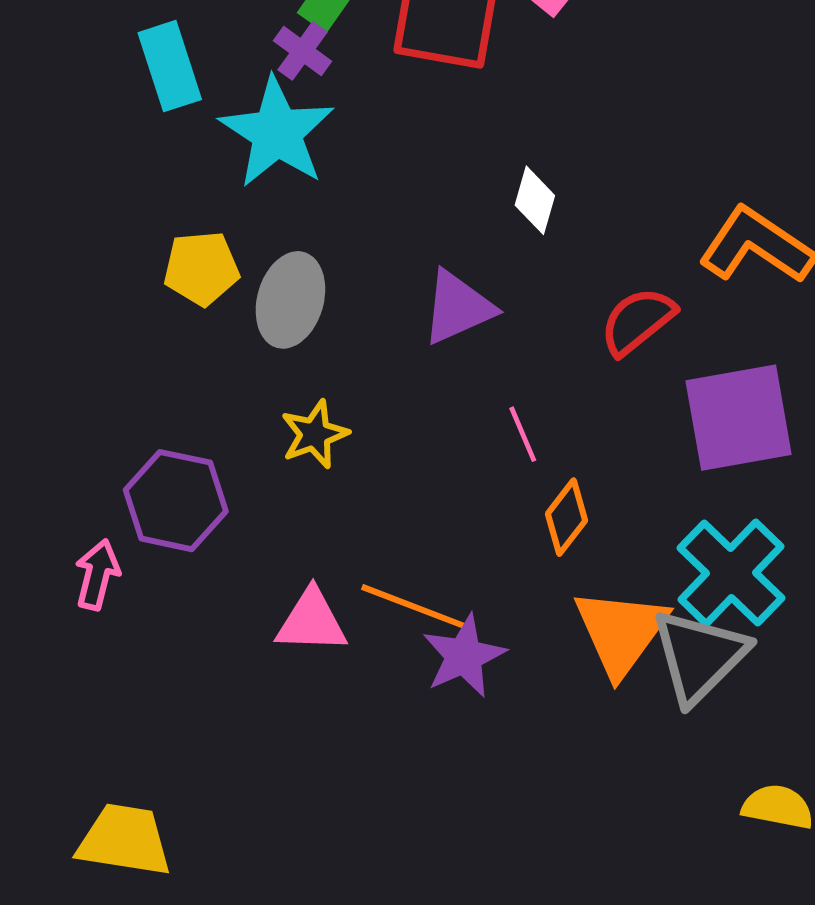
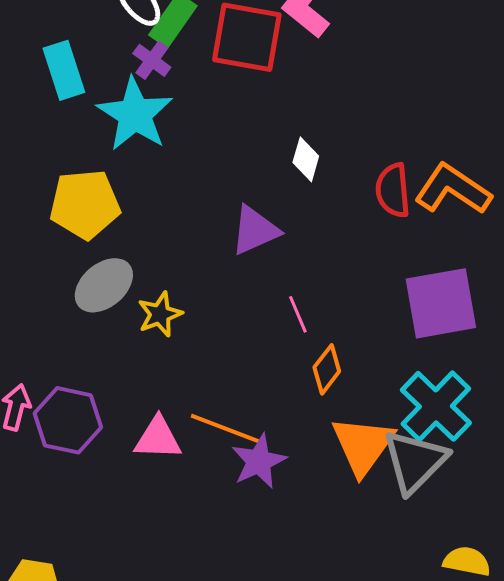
yellow pentagon: (201, 268) -> (85, 204), size x1.4
gray ellipse: (290, 300) -> (104, 285), moved, turned 34
red semicircle: (637, 321) -> (393, 190), moved, turned -56
purple hexagon: (176, 501) -> (68, 420), moved

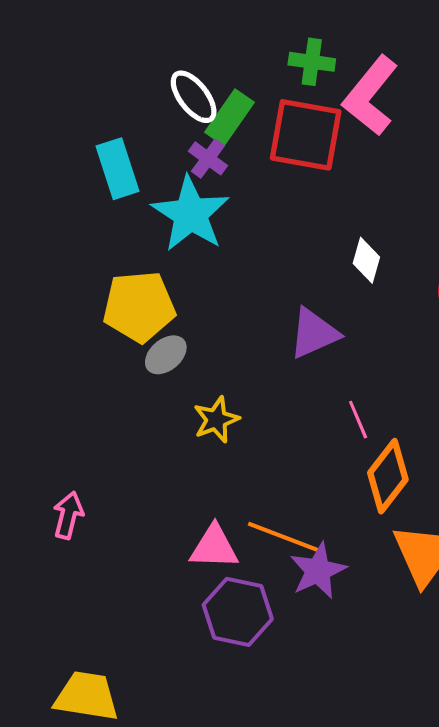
gray ellipse: (104, 285) -> (166, 355), moved, size x0.7
orange diamond: (327, 369) -> (388, 476), size x1.4
purple hexagon: (68, 420) -> (238, 612), moved

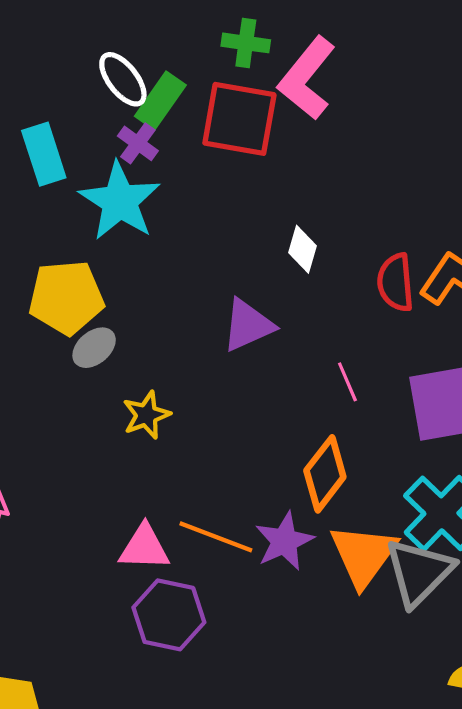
pink line: (358, 420) -> (347, 382), moved
purple star: (318, 571) -> (284, 541), moved

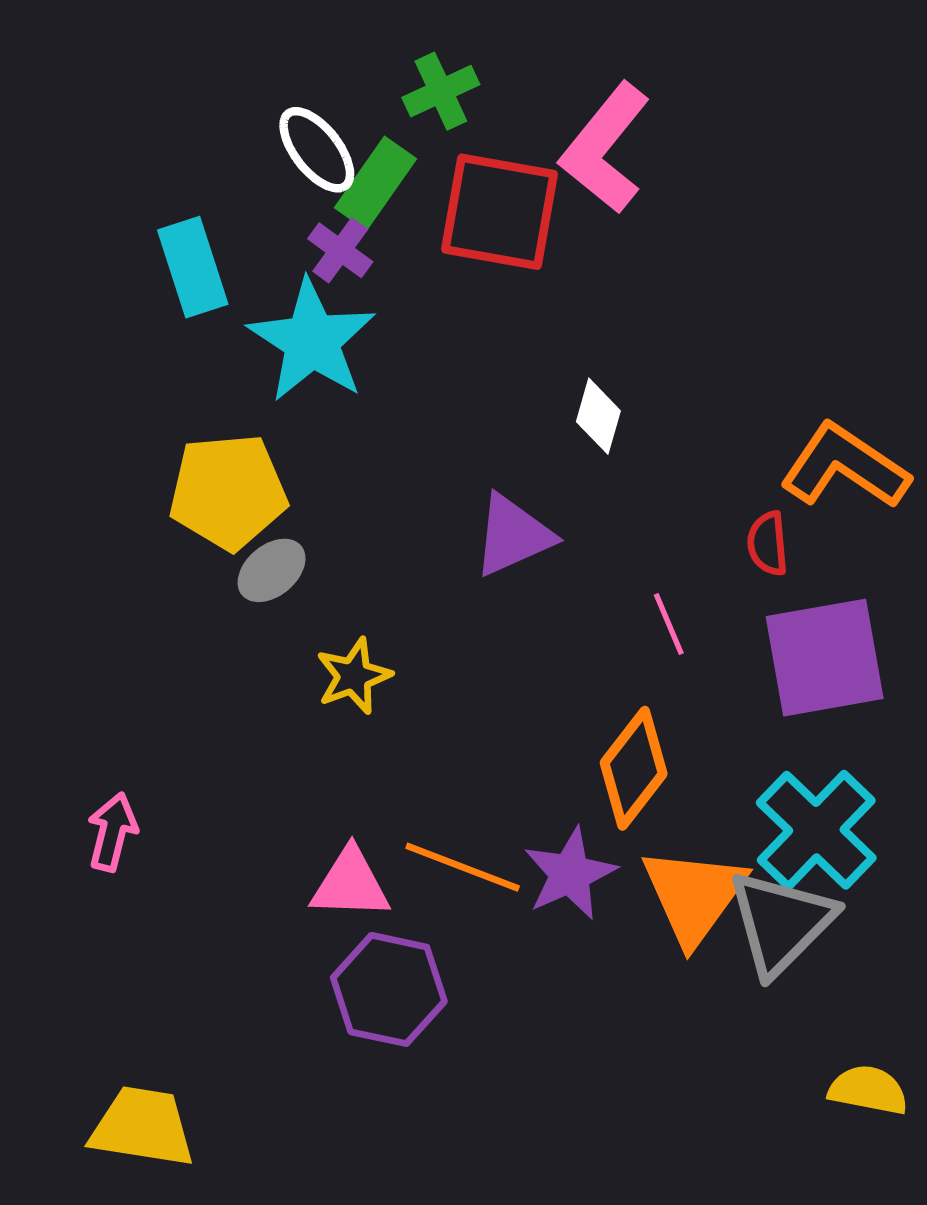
green cross: (246, 43) -> (441, 91), moved, turned -33
red semicircle: (396, 282) -> (768, 544), moved, size x0.7

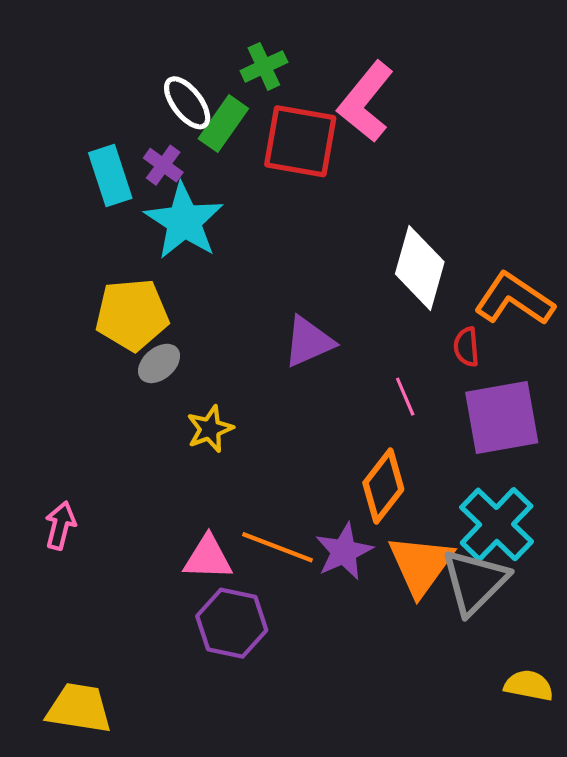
purple cross: (340, 250) -> (163, 165), moved
white diamond: (598, 416) -> (420, 268), moved, size x1.8

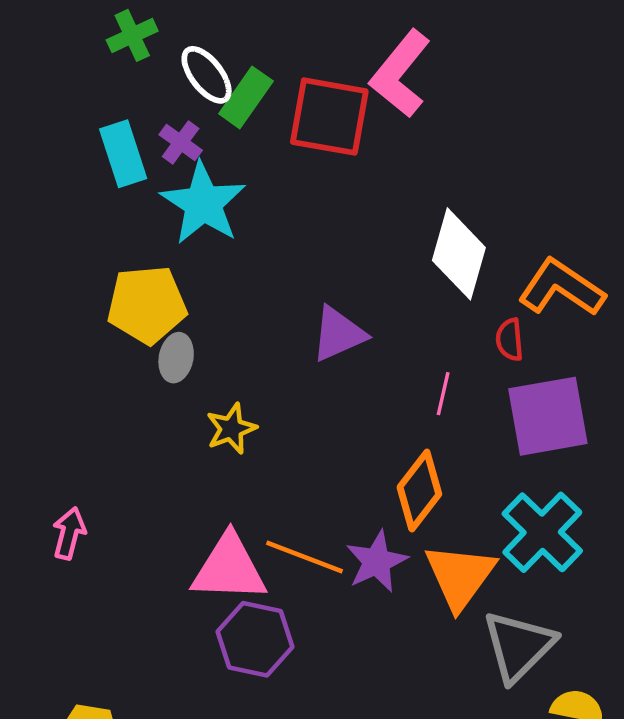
green cross: (264, 66) -> (132, 35), moved
gray ellipse: (159, 363) -> (176, 358), turned -39
pink line: (405, 397) -> (443, 394), turned 36
pink triangle: (208, 558) -> (229, 568), size x1.4
gray triangle: (475, 582) -> (519, 646), moved

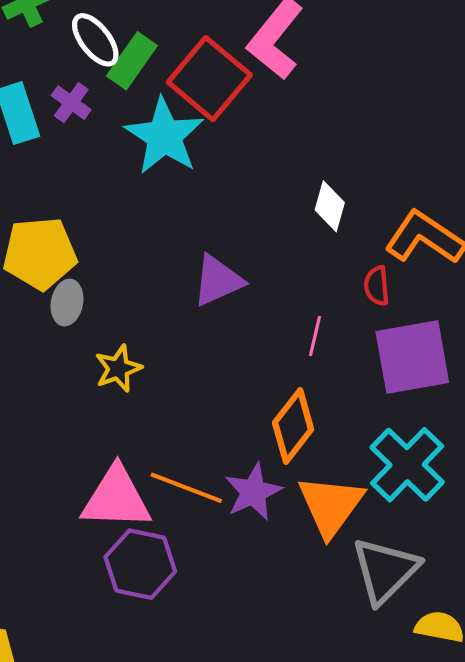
red square: (329, 117) -> (209, 79), turned 30
cyan star: (203, 203) -> (164, 136), moved
white diamond: (459, 254) -> (330, 206), size x0.6

